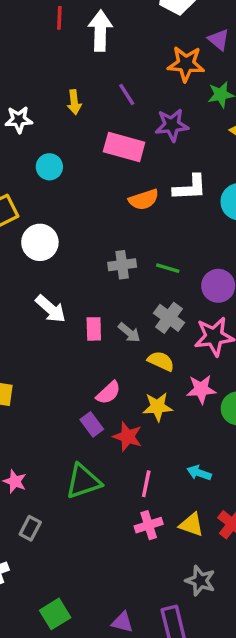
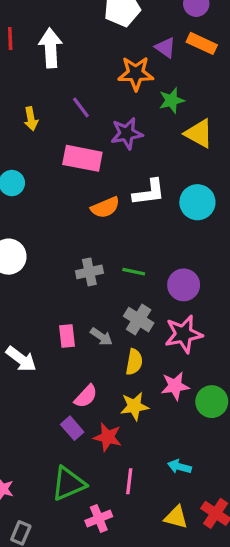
white arrow: (51, 309) -> (21, 359), moved
yellow semicircle: (161, 361) -> (134, 362), turned 80
pink cross: (149, 525) -> (99, 519), moved

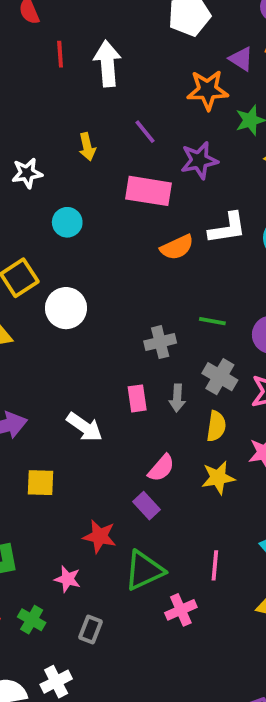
gray cross: (89, 272) -> (160, 342), moved
gray arrow: (101, 337) -> (177, 398), turned 60
red star: (108, 437) -> (100, 536), moved

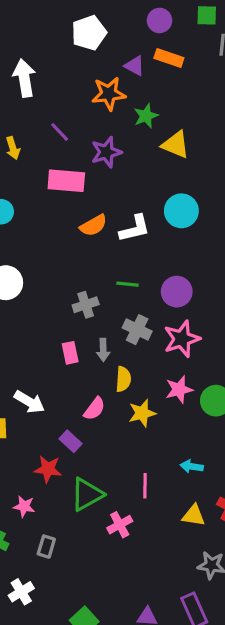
white L-shape: (227, 228) -> (135, 229), moved
yellow semicircle: (216, 426) -> (123, 379), moved
white arrow: (85, 427) -> (29, 402), moved
purple rectangle: (147, 506) -> (71, 441), moved

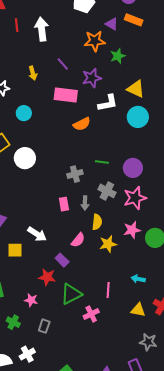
yellow triangle: (176, 145) -> (136, 89), moved
white L-shape: (135, 229) -> (108, 103), moved

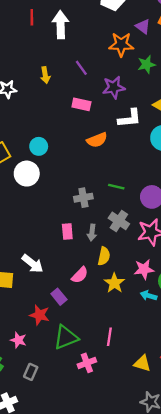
pink rectangle: (66, 95) -> (81, 104), size x0.7
cyan circle: (24, 113) -> (39, 146), moved
yellow star: (108, 244) -> (114, 283), turned -30
cyan arrow: (138, 279) -> (149, 296), moved

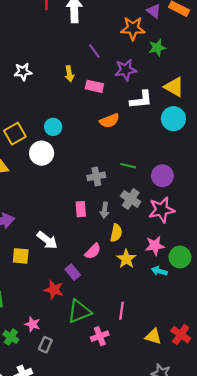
yellow arrow: (45, 75) -> (69, 74), moved
pink star: (18, 340) -> (33, 324), moved

